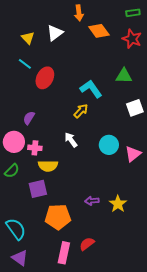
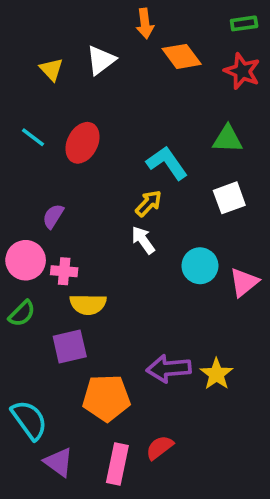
cyan line: (25, 64) -> (33, 137), moved
white square: (135, 108) -> (229, 198), moved
white arrow: (71, 140) -> (143, 240), moved
purple arrow: (92, 201) -> (169, 369), size x1.6
purple triangle: (20, 258) -> (59, 462), moved

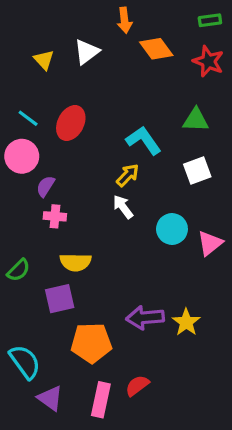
pink circle: (26, 260) -> (22, 156), moved
pink cross: (64, 271) -> (55, 216), moved

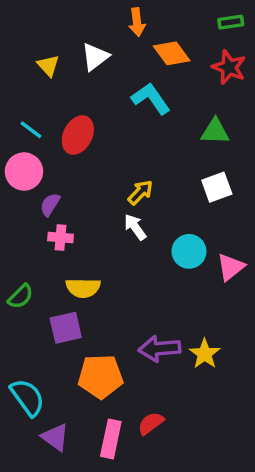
cyan L-shape: (144, 140) -> (151, 99), moved

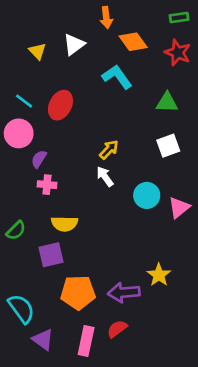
purple arrow: (159, 349) -> (124, 292), moved

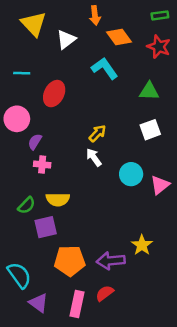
yellow triangle: (38, 51) -> (34, 24), moved, size x1.6
cyan line: (24, 101) -> (22, 73), moved, turned -35
green semicircle: (16, 230) -> (26, 205), moved

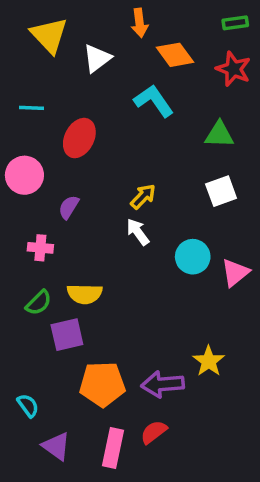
purple semicircle: (35, 142) -> (69, 207), moved
pink cross: (42, 165) -> (40, 248), moved
cyan semicircle: (19, 275) -> (28, 405), size x0.6

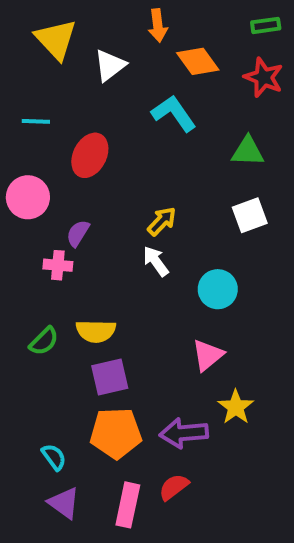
pink cross: (40, 248) -> (58, 265), moved
pink triangle: (235, 273) -> (208, 355), moved
purple square: (67, 335) -> (110, 377), moved
cyan semicircle: (28, 405) -> (54, 457), moved

